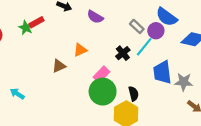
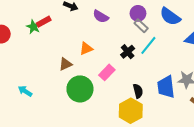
purple circle: (156, 31) -> (138, 13), moved
blue trapezoid: (162, 72) -> (166, 87), moved
green circle: (103, 92) -> (80, 89), moved

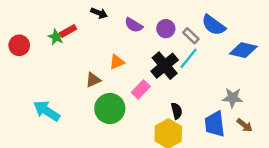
purple circle: (138, 13) -> (166, 29), moved
gray rectangle: (141, 26) -> (191, 36), moved
black cross: (128, 52) -> (165, 66), size x1.6
blue trapezoid: (166, 87) -> (215, 124), moved
cyan arrow: (25, 91) -> (47, 111), size x1.6

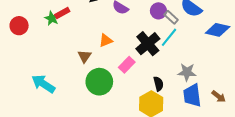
purple circle: (166, 29) -> (158, 11), moved
brown triangle: (93, 80) -> (84, 56), turned -32
gray star: (233, 98) -> (187, 72), moved

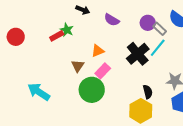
red rectangle: (62, 13) -> (57, 36), moved
green star: (52, 18) -> (67, 30), moved
pink rectangle: (127, 65) -> (103, 71), moved

